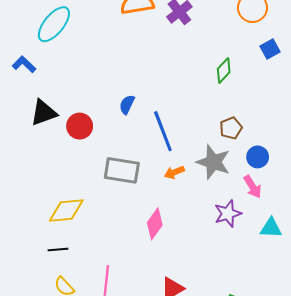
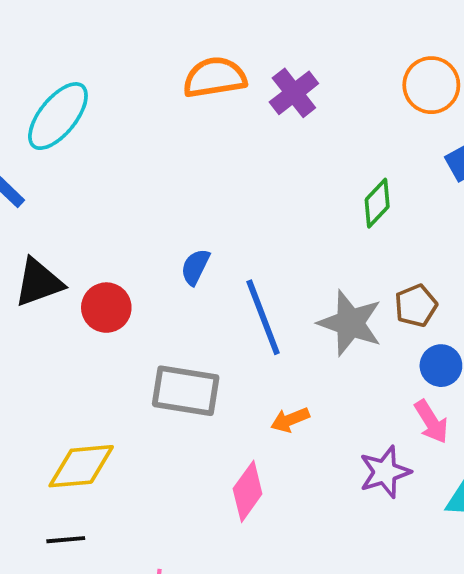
brown pentagon: (231, 128) -> (416, 306), moved
gray star: (213, 162) -> (350, 323), moved
orange arrow: (174, 172) -> (290, 420), moved

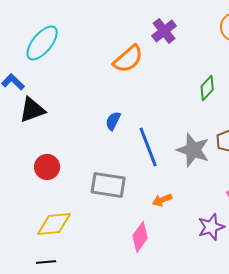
orange semicircle: (215, 77) -> (128, 59), moved, turned 148
black triangle: (39, 282) -> (32, 110), moved
red circle: (106, 308) -> (47, 167), moved

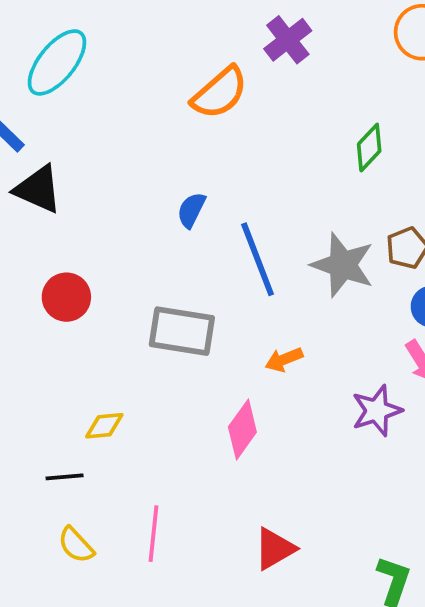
black triangle: (32, 110) -> (38, 189), turned 44
yellow diamond: (54, 224) -> (104, 426), moved, size x0.6

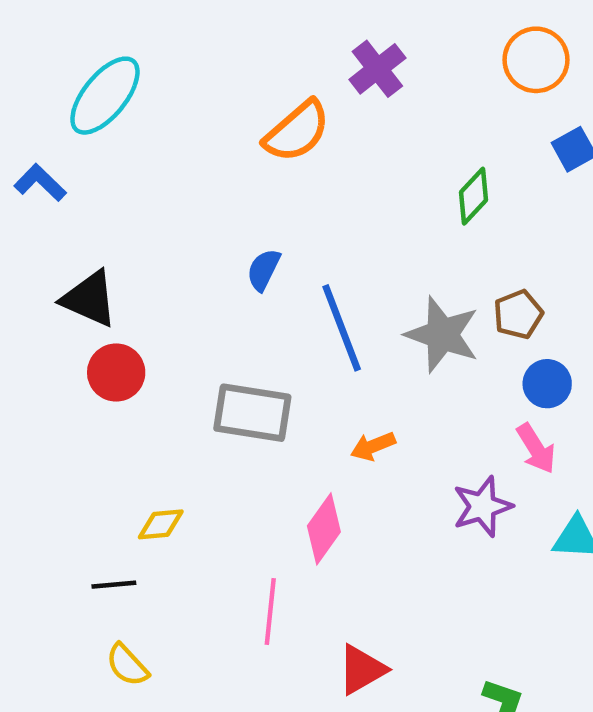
black triangle: (38, 189) -> (89, 299), moved
pink line: (153, 534) -> (270, 611), moved

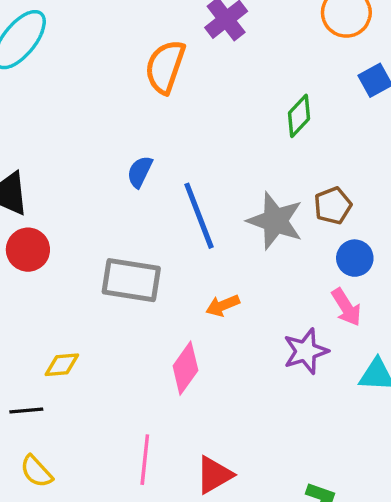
orange semicircle: (297, 131) -> (165, 67), turned 150
pink line: (270, 611) -> (145, 460), moved

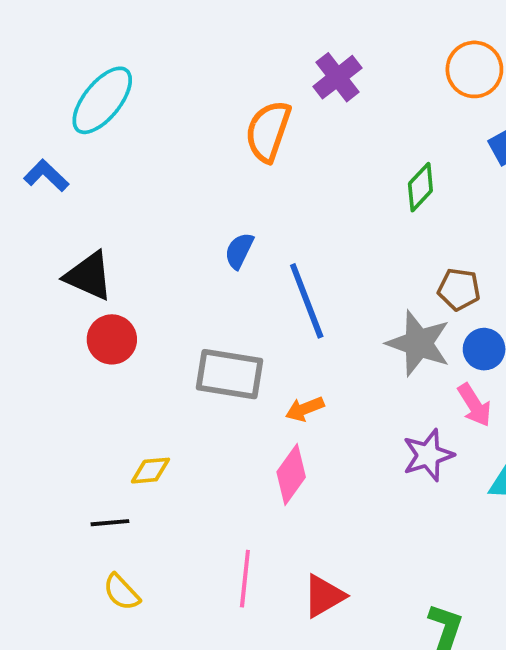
brown pentagon: (333, 206) -> (459, 289), turned 30
gray star: (275, 221) -> (418, 343), moved
orange arrow: (223, 305) -> (305, 409), moved

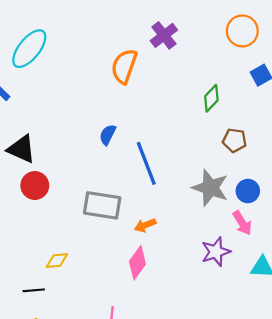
brown pentagon: (459, 289) -> (235, 140), moved

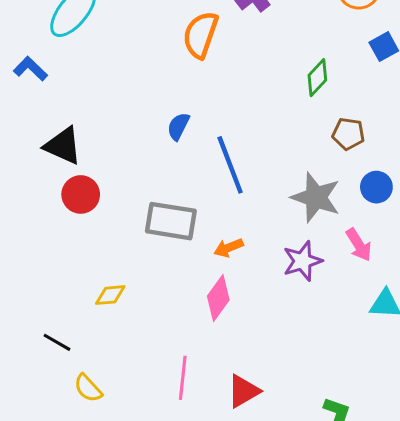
blue circle: (248, 191) -> (376, 187), moved
purple star: (216, 252) -> (303, 261), moved
black line: (34, 290) -> (57, 342), moved, turned 35

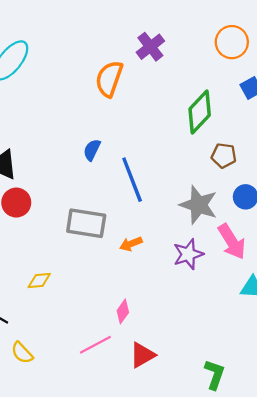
green diamond: (317, 78) -> (200, 112), size x1.5
pink arrow: (359, 245) -> (232, 242), size x1.4
pink diamond: (218, 298) -> (123, 311), moved, size x0.7
pink line: (183, 378) -> (95, 345), turned 56

